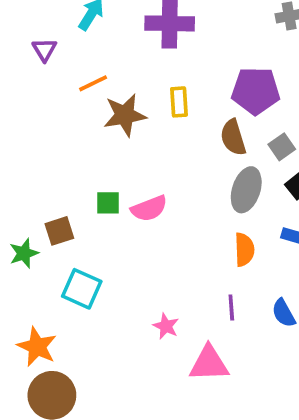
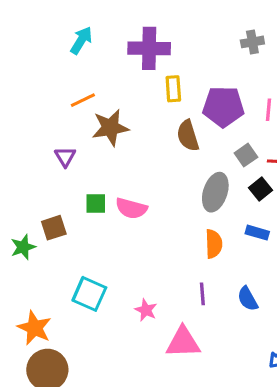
purple triangle: (44, 50) -> (65, 157), moved
yellow rectangle: (179, 102) -> (173, 89), moved
brown semicircle: (233, 137) -> (188, 136), moved
pink semicircle: (149, 208) -> (131, 208), turned 36
cyan square: (82, 289) -> (89, 294), moved

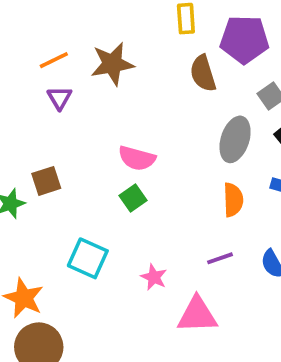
orange line: (83, 100) -> (54, 60), moved
green square: (96, 203) -> (133, 198), moved, turned -35
purple line: (202, 294) -> (220, 258), turned 75

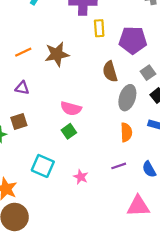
brown semicircle: (203, 73) -> (110, 72), moved
purple triangle: (59, 98) -> (22, 88), moved, turned -48
pink triangle: (197, 315) -> (138, 206), moved

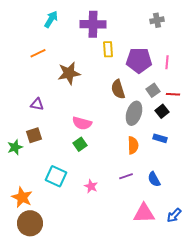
orange line: (23, 52) -> (38, 53), moved

